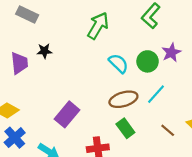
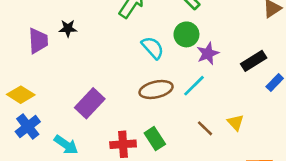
purple star: (171, 52) -> (208, 53), moved
green circle: (148, 61) -> (186, 34), moved
green rectangle: (125, 128) -> (155, 139), moved

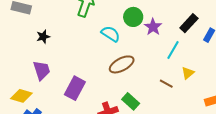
purple trapezoid: (38, 41) -> (42, 70), moved
cyan line: (194, 86) -> (173, 50), moved
yellow triangle: (235, 122) -> (188, 73), turned 48

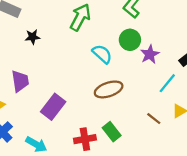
black star: (43, 37) -> (33, 37), moved

